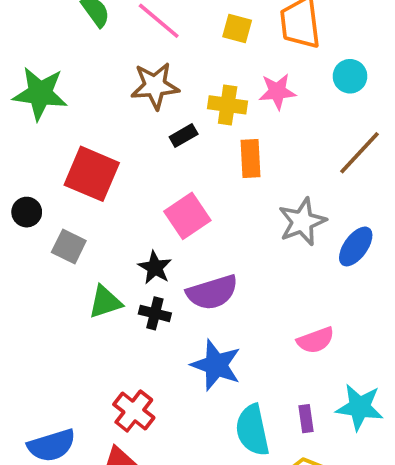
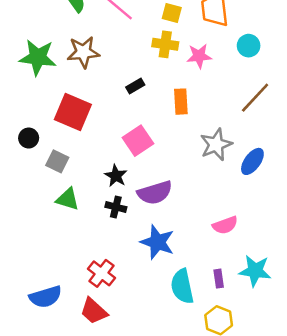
brown star: (155, 86) -> (83, 52), moved
yellow cross: (228, 105) -> (165, 44), moved
green triangle: (105, 302) -> (68, 199), moved, turned 35

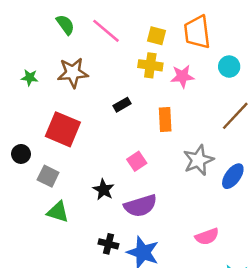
green star: (38, 57) -> (30, 78), size x0.5
pink square: (138, 141) -> (137, 161), moved, size x0.7
black cross: (116, 207) -> (108, 244), moved

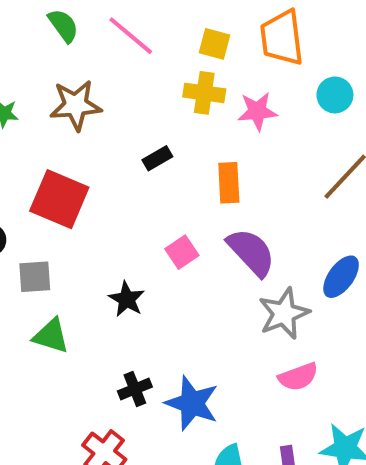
gray star: (198, 160) -> (284, 313), moved
gray square: (48, 176) -> (35, 277), turned -30
purple semicircle: (140, 206) -> (251, 252), moved, turned -116
black cross: (108, 244) -> (135, 389), turned -36

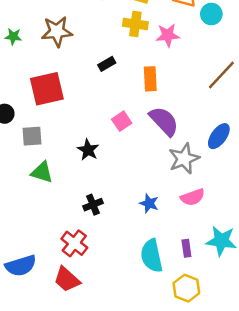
cyan circle: (335, 95) -> (211, 14), moved
red square: (59, 199) -> (47, 89), turned -36
blue star: (192, 403) -> (149, 203), moved, size x0.6

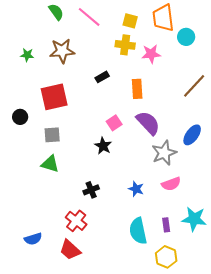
gray square: (32, 136) -> (52, 135), moved
black star: (88, 150) -> (103, 146), moved
blue semicircle: (21, 266) -> (33, 239), size x0.7

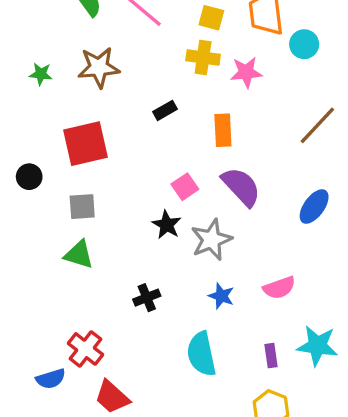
gray star: (164, 153) -> (211, 240), moved
red cross: (76, 221) -> (85, 349), moved
cyan semicircle: (138, 231) -> (201, 354), moved

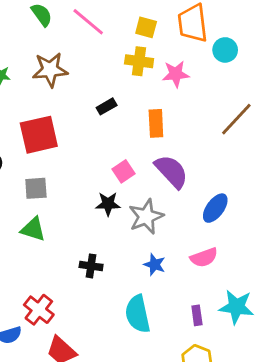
blue ellipse: (314, 207) -> (215, 208), moved
black star: (167, 225) -> (108, 204), turned -30
black cross: (147, 298) -> (91, 266), turned 30

